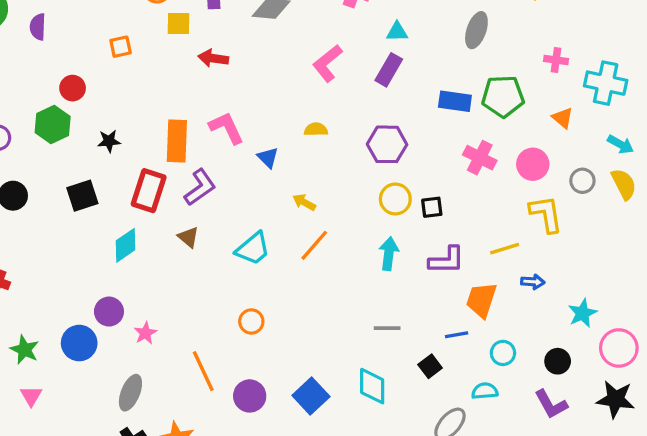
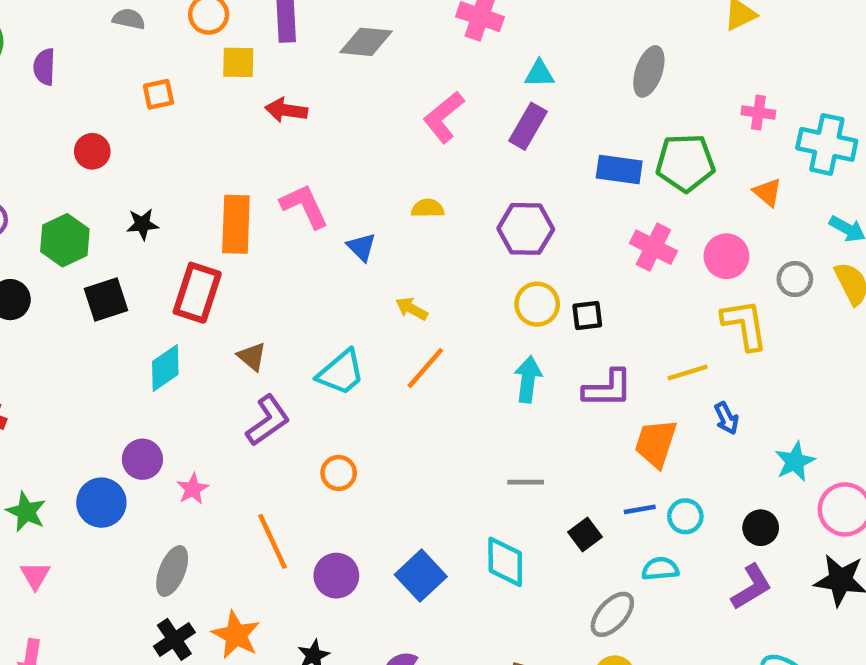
green hexagon: (53, 124) -> (65, 240), moved
purple L-shape: (200, 187) -> (268, 420), moved
blue arrow: (533, 282) -> (726, 418), turned 60
blue line: (457, 335) -> (640, 509), moved
purple L-shape: (551, 404) -> (752, 587), turned -92

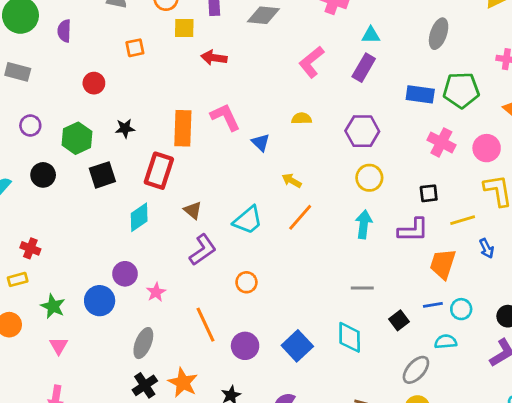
black square: (587, 316) -> (429, 193), moved

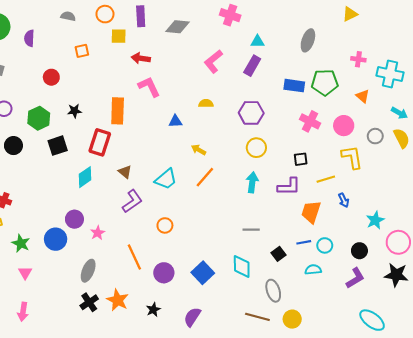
pink L-shape: (225, 117) -> (149, 87), moved
blue triangle: (261, 142) -> (175, 121), turned -48
gray ellipse: (416, 370) -> (273, 291), moved, turned -60

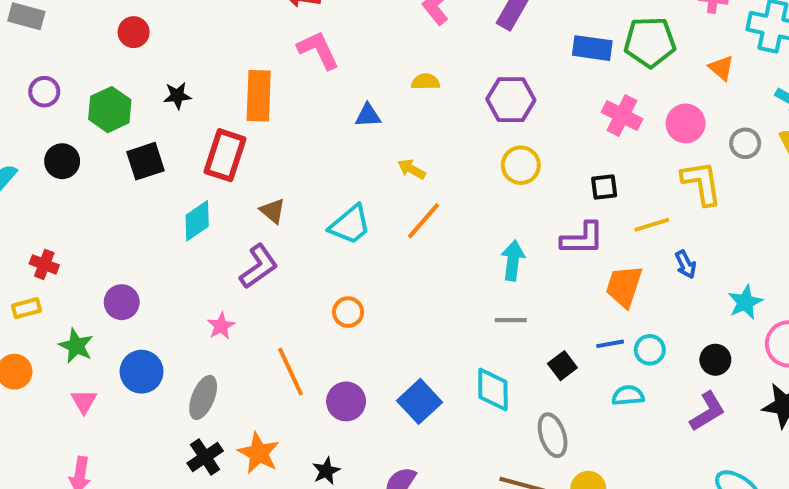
cyan arrow: (252, 182) -> (513, 260), moved
purple L-shape: (132, 201) -> (259, 266), moved
purple circle: (74, 219) -> (122, 302), moved
blue circle: (56, 239) -> (142, 372), moved

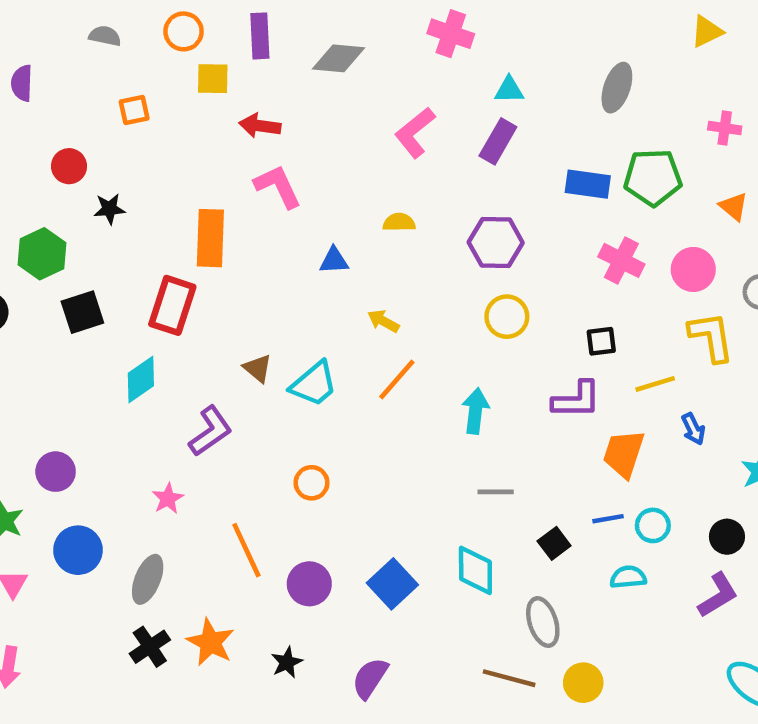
black star: (177, 96) -> (109, 209), moved
brown triangle: (273, 211) -> (258, 368), moved
cyan arrow: (513, 260) -> (475, 411), moved

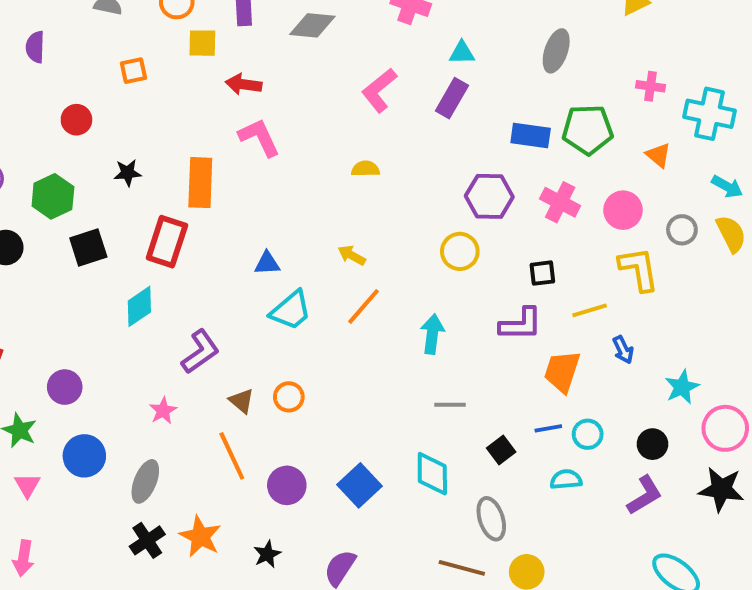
black star: (109, 209) -> (128, 173), moved
purple hexagon: (496, 243) -> (489, 196), moved
blue triangle: (334, 260) -> (267, 263), moved
brown triangle: (258, 368) -> (242, 401), moved

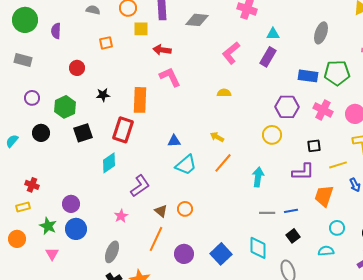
blue line: (548, 428) -> (291, 211), moved
blue circle: (84, 456) -> (76, 229), moved
orange line: (232, 456) -> (156, 239), turned 50

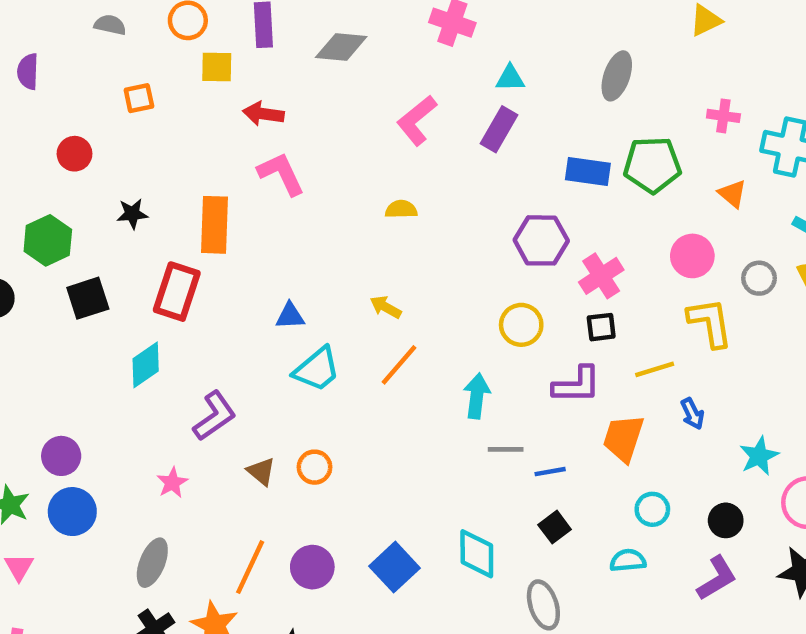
pink cross: (323, 110) -> (601, 276), moved, turned 30
yellow circle: (272, 135) -> (521, 325), moved
gray line: (267, 213) -> (506, 449), moved
orange line: (156, 239) -> (250, 567), moved

